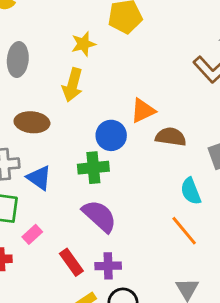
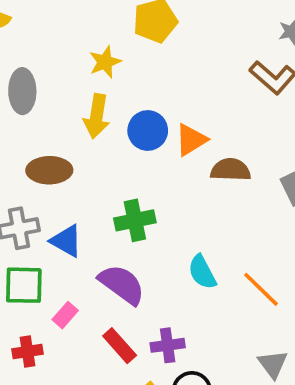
blue circle: (111, 135) -> (148, 131), moved
cyan semicircle: (191, 191) -> (202, 272), moved
purple semicircle: (99, 216) -> (122, 284), moved

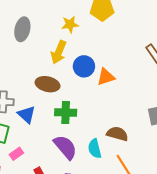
brown ellipse: (49, 170) -> (48, 84), moved
brown semicircle: (231, 170) -> (117, 134), moved
purple semicircle: (122, 284) -> (65, 147), moved

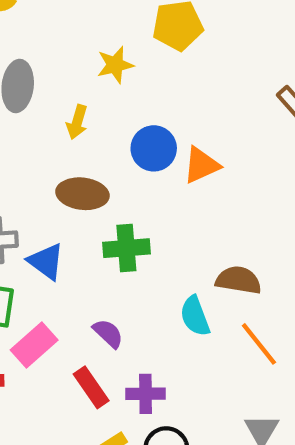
yellow arrow: (59, 52) -> (77, 122), moved, size x0.7
purple semicircle: (65, 147) -> (108, 333), moved, size x0.6
pink rectangle: (16, 154) -> (34, 345), size x1.5

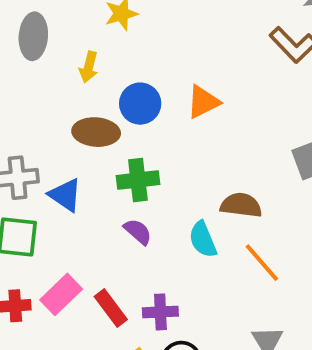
blue circle: (154, 148) -> (140, 104), moved
purple semicircle: (108, 333) -> (138, 232), moved
pink rectangle: (34, 345) -> (61, 294), moved

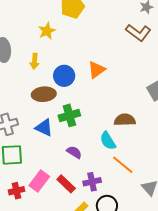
blue triangle: (65, 195) -> (44, 128), moved
purple semicircle: (138, 232) -> (74, 152), moved
orange line: (262, 263) -> (123, 165), moved

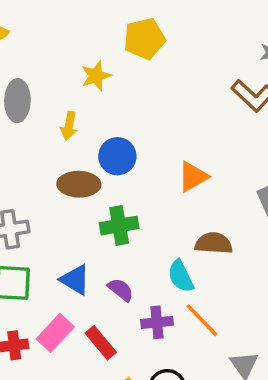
orange triangle: (97, 70) -> (193, 177), moved
blue triangle: (44, 128) -> (75, 280), moved
purple cross: (92, 182) -> (157, 322), moved

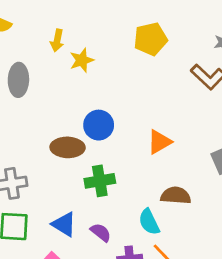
yellow pentagon: (144, 39) -> (151, 39), moved
yellow arrow: (69, 126) -> (57, 40), moved

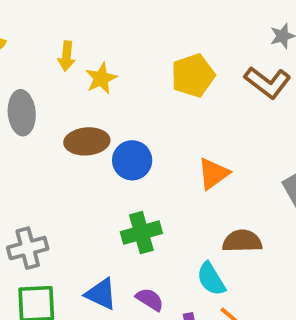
yellow pentagon: (151, 39) -> (193, 75), moved
brown ellipse: (68, 147) -> (87, 141), moved

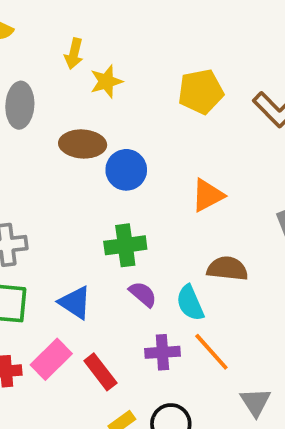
purple semicircle: (150, 299) -> (143, 294), moved

